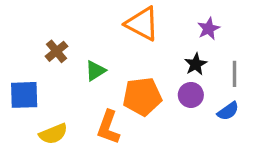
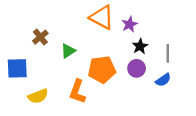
purple star: (209, 29) -> (130, 24), moved

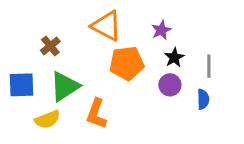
orange triangle: (102, 17) -> (107, 26), moved
green triangle: (68, 51) -> (65, 86), moved, size x1.6
orange pentagon: (102, 70) -> (127, 63), moved
blue semicircle: (163, 80) -> (203, 99), turned -56

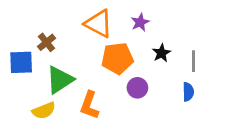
purple star: (161, 30) -> (140, 22), moved
blue square: (21, 85) -> (21, 62), moved
purple circle: (170, 85) -> (137, 88), moved

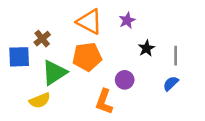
orange pentagon: (117, 58) -> (87, 57), moved
blue semicircle: (188, 92) -> (171, 83), turned -133
orange L-shape: (89, 105) -> (104, 102), moved

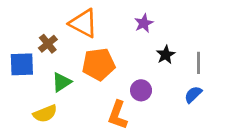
orange triangle: (89, 22) -> (83, 23), moved
green triangle: (54, 73) -> (62, 82), size x0.7

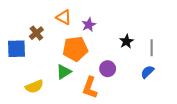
orange triangle: (83, 23) -> (64, 17), size x0.7
purple star: (144, 23) -> (89, 25), moved
green triangle: (62, 82) -> (64, 72), moved

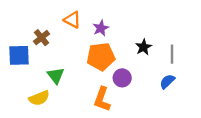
orange pentagon: (75, 49) -> (101, 57), moved
green triangle: (64, 72) -> (56, 76), moved, turned -35

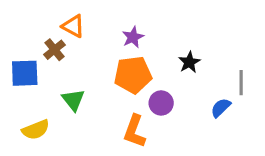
orange triangle: (72, 20) -> (73, 26), moved
gray line: (172, 54) -> (241, 83), moved
yellow semicircle: (39, 98) -> (36, 130), moved

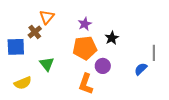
orange triangle: (73, 26) -> (47, 17), turned 42
black star: (189, 62) -> (112, 38), moved

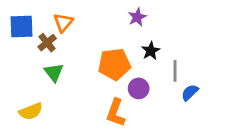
purple star: (85, 24) -> (137, 17), moved
blue square: (16, 47) -> (21, 27), moved
gray line: (154, 53) -> (175, 71), moved
green triangle: (47, 64) -> (54, 72), moved

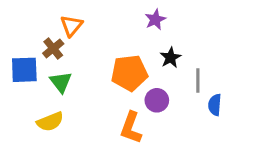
blue square: (21, 27) -> (24, 70), moved
blue semicircle: (190, 93) -> (215, 105), turned -42
yellow semicircle: (31, 111) -> (50, 122), moved

